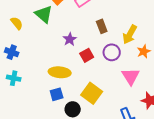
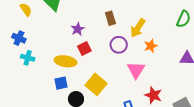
red square: (87, 55) -> (84, 49), moved
cyan cross: (14, 78) -> (28, 58), moved

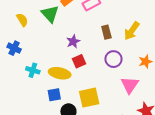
yellow arrow: (138, 28) -> (132, 31), moved
cyan cross: (28, 58) -> (33, 70), moved
yellow square: (96, 84) -> (89, 98), turned 35

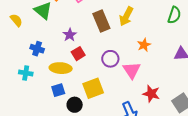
brown rectangle: (106, 32) -> (101, 21), size x1.5
blue cross: (14, 48) -> (37, 49), moved
purple circle: (113, 59) -> (110, 59), moved
cyan cross: (33, 70) -> (26, 73), moved

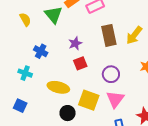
yellow ellipse: (61, 68) -> (58, 87), moved
pink triangle: (132, 70) -> (115, 99), moved
yellow square: (93, 88) -> (89, 100), turned 30
blue square: (58, 90) -> (20, 106), moved, turned 32

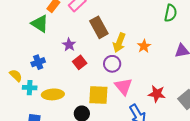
yellow semicircle: (25, 19) -> (16, 75), moved
yellow arrow: (134, 35) -> (119, 43), moved
blue cross: (41, 51) -> (38, 62), turned -32
yellow ellipse: (58, 87) -> (53, 94), moved

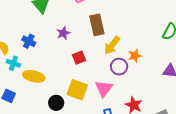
blue cross: (38, 62) -> (29, 41), turned 32
red square: (80, 62) -> (79, 58), moved
purple circle: (112, 64) -> (119, 67), moved

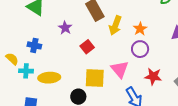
purple circle: (119, 67) -> (140, 49), moved

